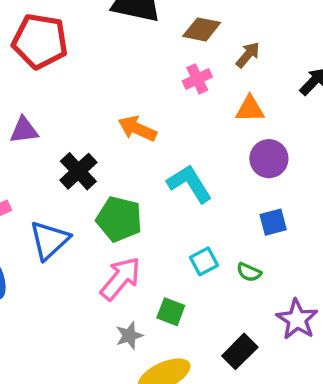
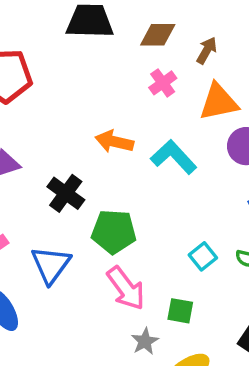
orange triangle: (250, 109) -> (219, 102), size x1.4
cyan L-shape: (190, 184) -> (174, 157), moved
pink arrow: (120, 279) -> (126, 288), turned 114

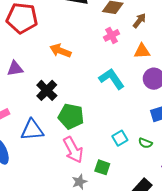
orange triangle: (219, 102) -> (142, 51), size x0.7
orange arrow: (114, 142) -> (60, 51), moved
blue triangle: (51, 265) -> (32, 130), turned 40

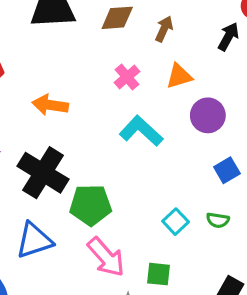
pink cross: (112, 35) -> (127, 77), moved
black cross: (47, 90) -> (43, 173), size x1.4

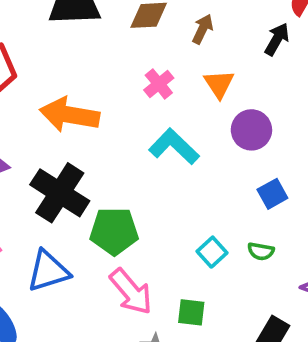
orange triangle: (179, 76) -> (219, 84), turned -48
orange arrow: (50, 105) -> (69, 115), size x1.4

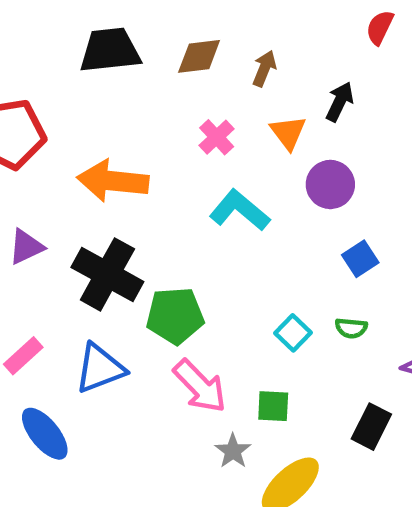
black arrow: (277, 39) -> (340, 102), moved

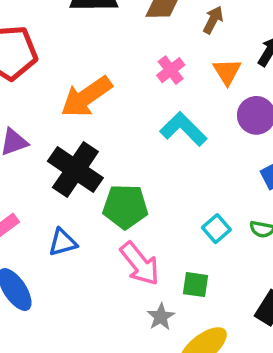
orange arrow: (113, 181) -> (86, 97), turned -46
blue triangle: (100, 368) -> (63, 242), size x0.7

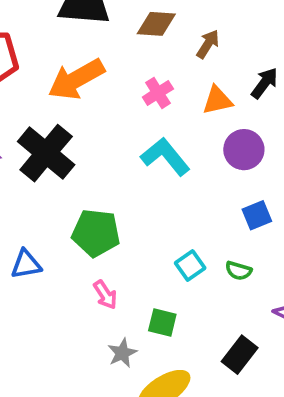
orange triangle: (227, 72) -> (217, 100), turned 44
orange arrow: (86, 97) -> (76, 79), moved
black cross: (75, 170) -> (46, 153), moved
pink arrow: (140, 264) -> (105, 295), size x0.6

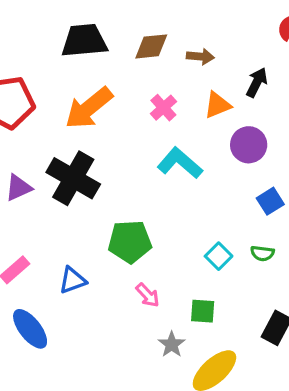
brown arrow: (208, 44) -> (200, 56), turned 72

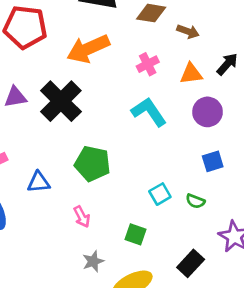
pink arrow: (148, 295) -> (82, 217), moved
gray star: (172, 344) -> (93, 261), moved

